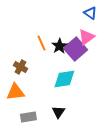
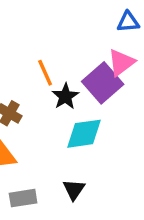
blue triangle: (90, 13) -> (128, 22), turned -40
black star: (59, 46) -> (65, 96), moved

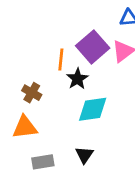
orange line: (45, 73) -> (61, 59), turned 30
purple square: (103, 83) -> (93, 47), moved

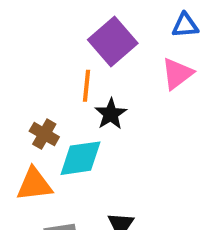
purple square: (93, 47) -> (113, 41), moved
cyan diamond: (93, 109) -> (81, 158), moved

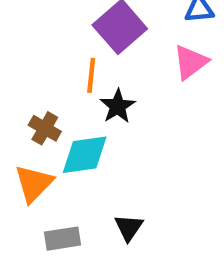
orange triangle: (34, 184) -> (34, 183), turned -39

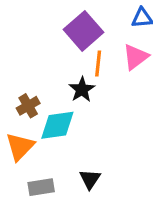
orange line: (91, 75) -> (98, 63), moved
brown cross: (45, 128) -> (28, 106), turned 30

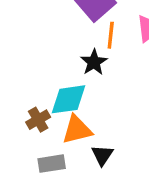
brown cross: (28, 106) -> (38, 120), moved
orange triangle: (20, 146) -> (77, 130), moved, turned 32

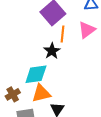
brown cross: (38, 120) -> (13, 94), moved

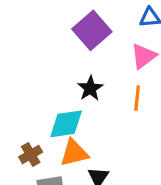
orange line: (62, 34) -> (137, 98), moved

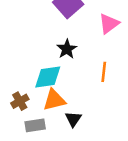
orange line: (137, 98) -> (104, 72), moved

